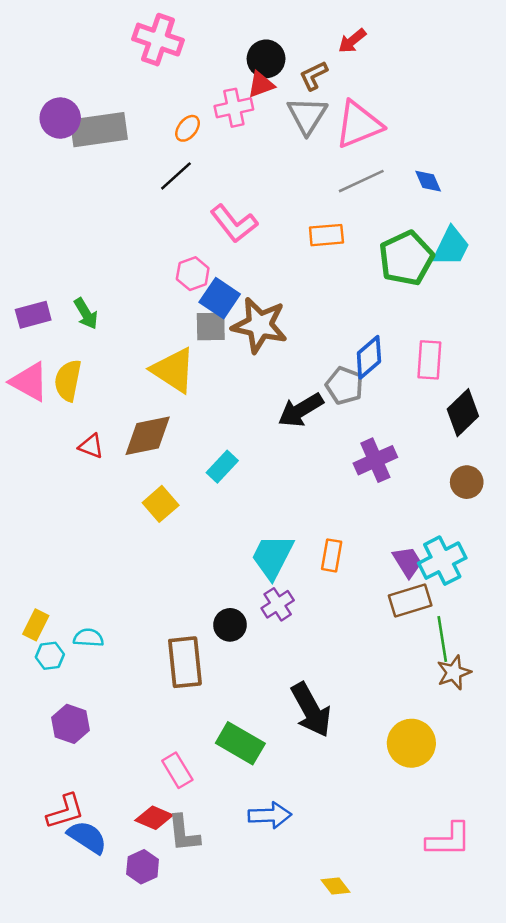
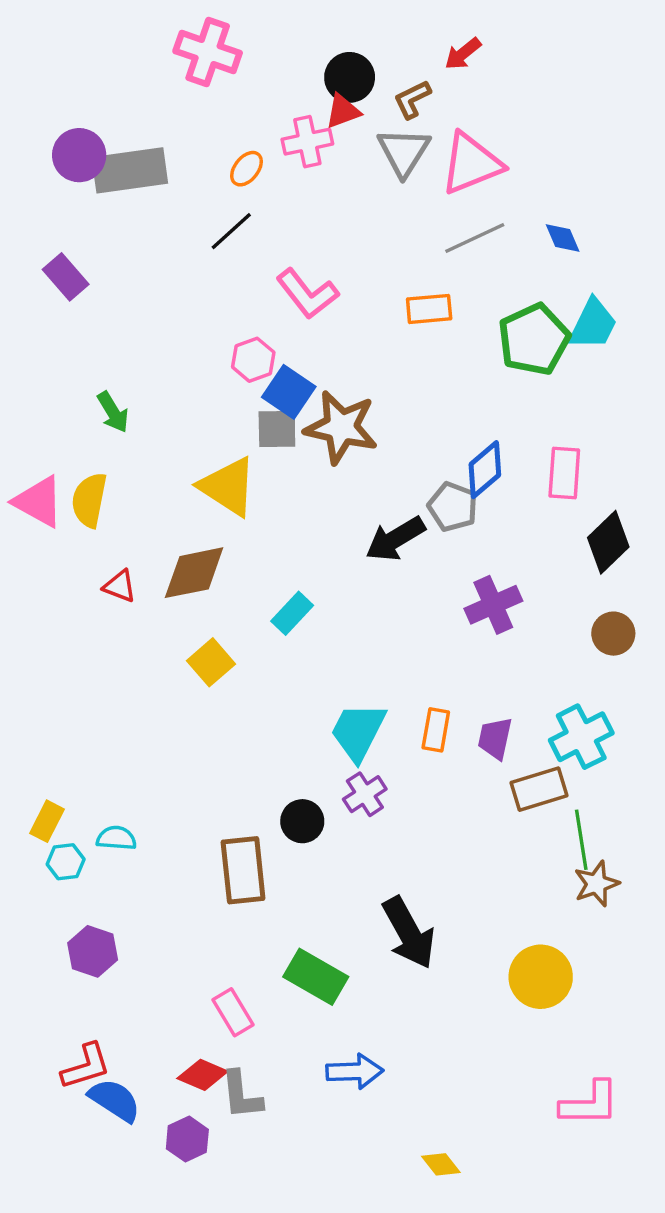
purple rectangle: (33, 315) -> (66, 277), moved, turned 64
purple trapezoid: (408, 562) -> (495, 738), moved, turned -136

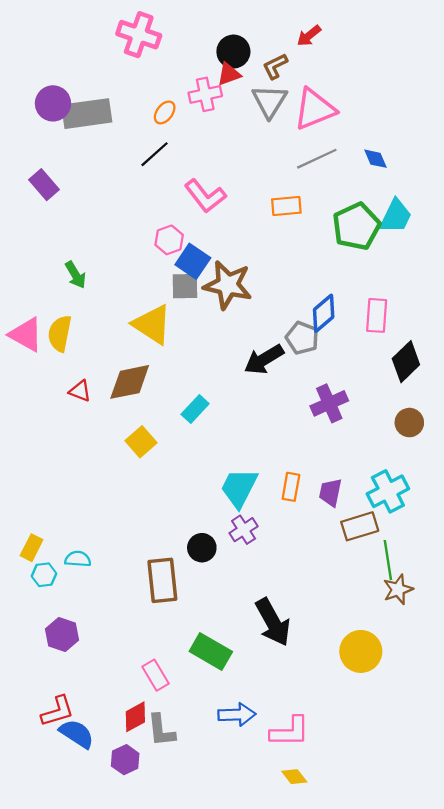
red diamond: (203, 1075) -> (135, 717), turned -52
pink L-shape: (590, 1104) -> (290, 732), moved

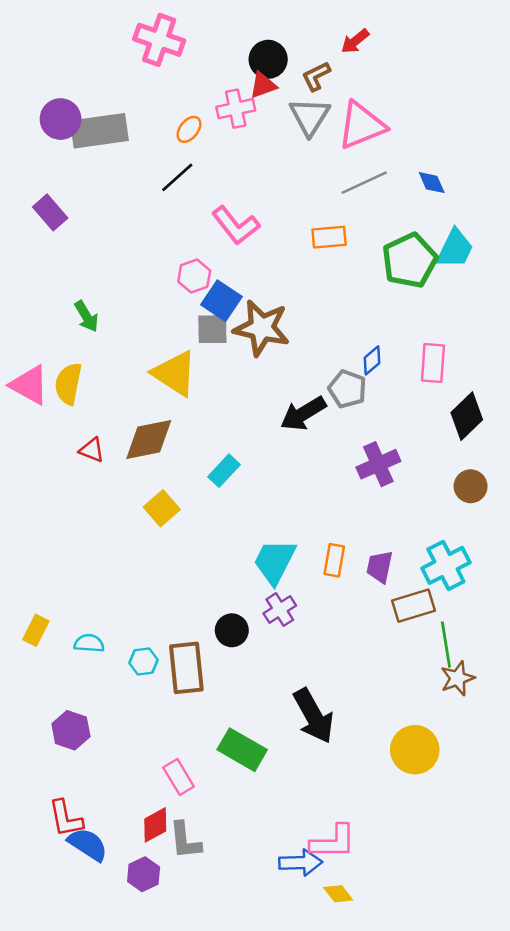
blue diamond: (324, 313) -> (372, 360), size x0.7
cyan hexagon: (44, 575) -> (144, 661), moved
red L-shape: (58, 711) -> (66, 818), turned 96
blue arrow: (237, 715) -> (301, 863), moved

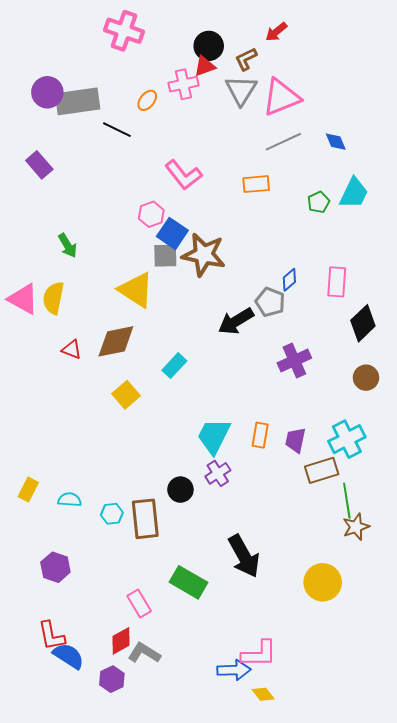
black line: (177, 177) -> (117, 130), moved, turned 68
green pentagon: (410, 260) -> (319, 202), size x0.5
gray L-shape: (185, 841) -> (144, 653), turned 128

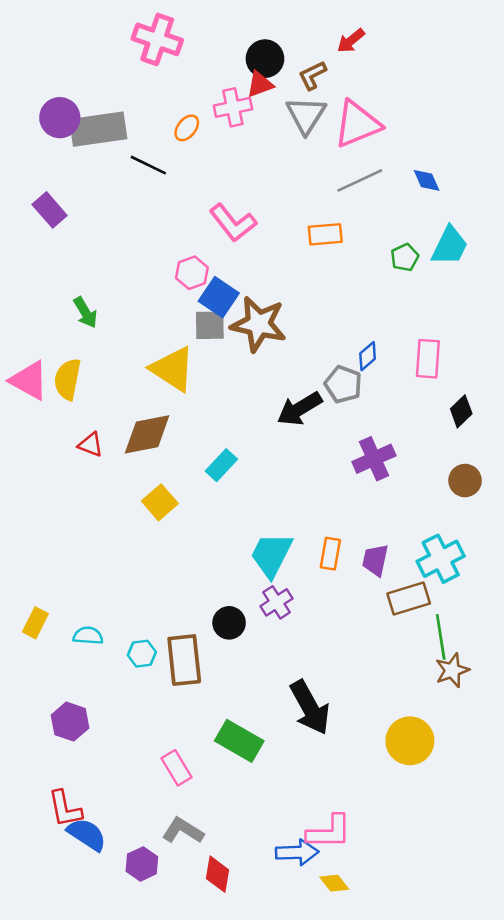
black diamond: (363, 323) -> (461, 411), size x0.7
red diamond: (121, 641) -> (218, 874), moved, turned -52

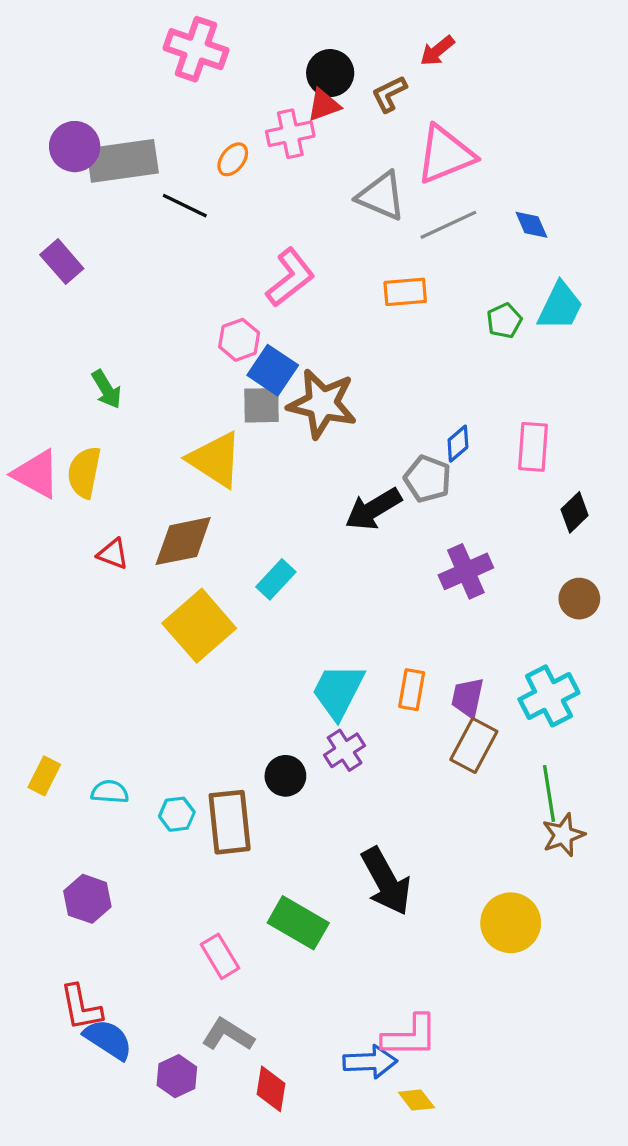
gray triangle: (306, 115) -> (381, 196), moved, turned -39
pink L-shape: (233, 223) -> (290, 278), turned -90
yellow square: (160, 502) -> (199, 626), size x1.6
brown rectangle: (409, 598) -> (474, 745), moved, turned -45

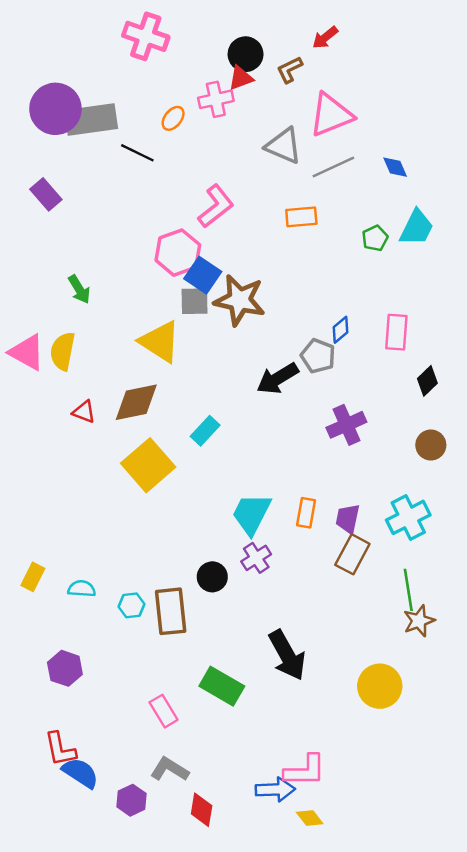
purple circle: (75, 147) -> (55, 109), size x1.4
pink hexagon: (239, 340) -> (178, 253), size x1.5

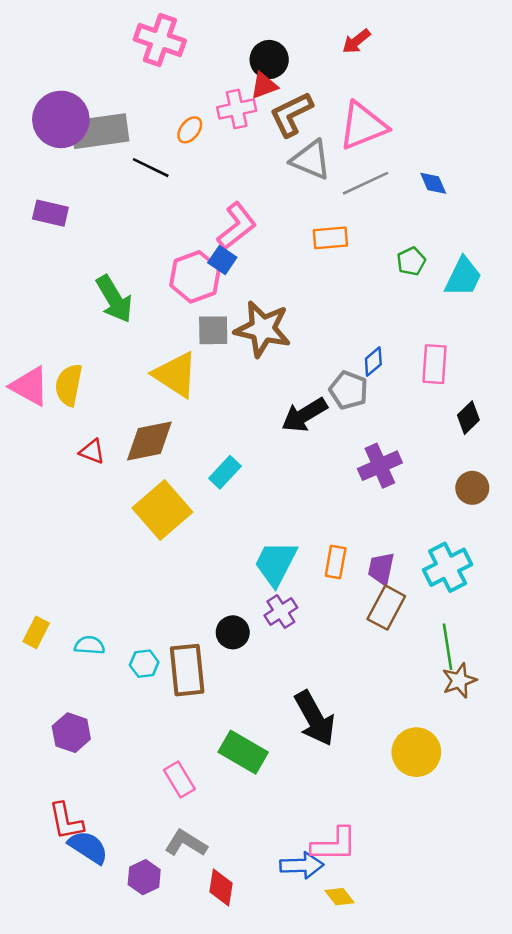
brown L-shape: (289, 70) -> (291, 114), moved, size x1.5
purple rectangle: (46, 194) -> (50, 213), turned -36
cyan trapezoid: (417, 228) -> (463, 277), moved
blue square: (203, 275) -> (222, 260), moved, size x0.7
green arrow: (79, 289) -> (114, 299), moved, size x1.5

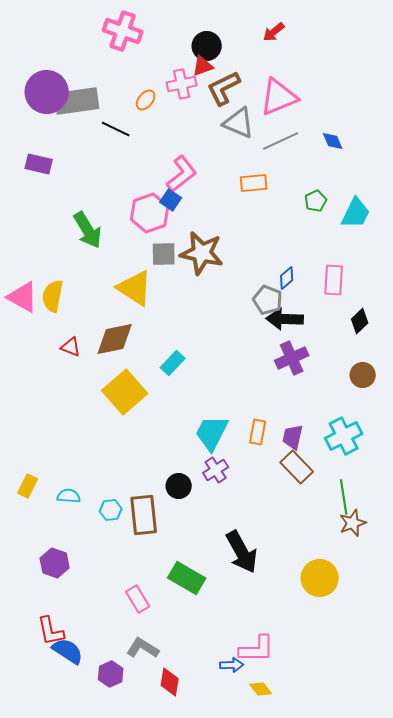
black arrow: (304, 415) -> (285, 319), moved, turned 33
brown rectangle: (386, 608) -> (297, 467), turned -72
blue arrow: (302, 865) -> (232, 665), size x0.7

